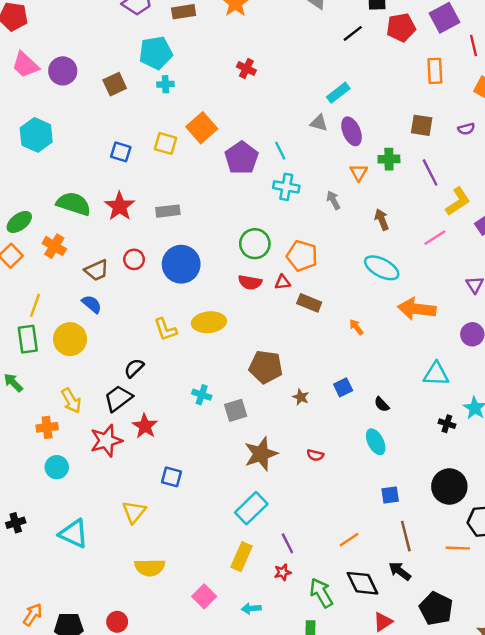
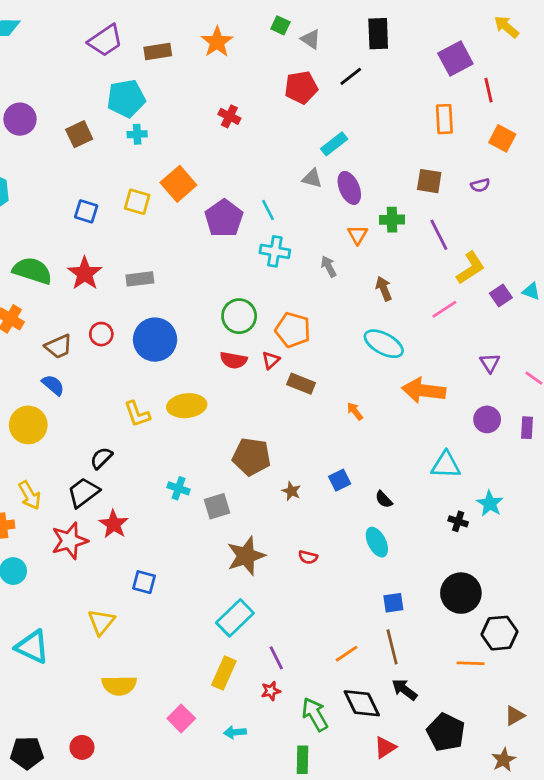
red pentagon: (401, 27) -> (301, 87), moved
red triangle: (283, 282) -> (271, 360), turned -35
brown line: (406, 536) -> (392, 647), moved

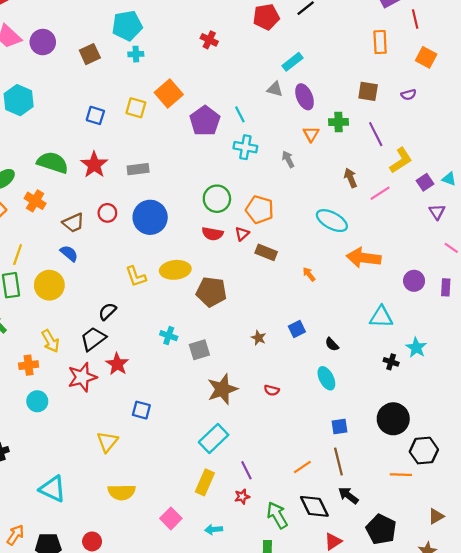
brown arrow: (384, 289) -> (351, 178), moved
purple triangle: (490, 363) -> (437, 212), moved
brown pentagon: (251, 457) -> (211, 292), moved
cyan triangle: (32, 647) -> (53, 489), moved

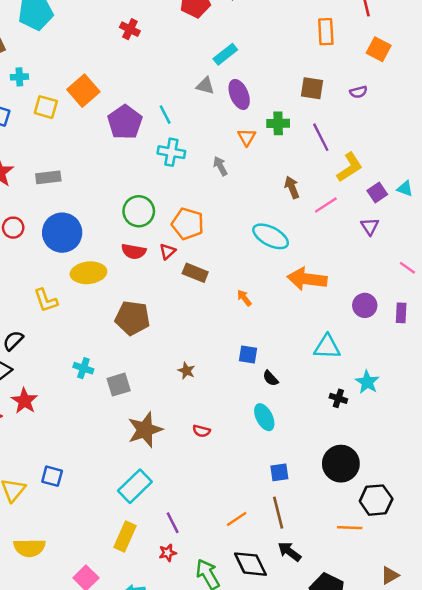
cyan cross: (136, 54) -> (19, 77), moved
purple triangle: (437, 212) -> (370, 226), moved
yellow ellipse: (175, 270) -> (88, 273), moved
blue square: (297, 329) -> (248, 354), moved, turned 35
blue square: (141, 410) -> (52, 476), moved

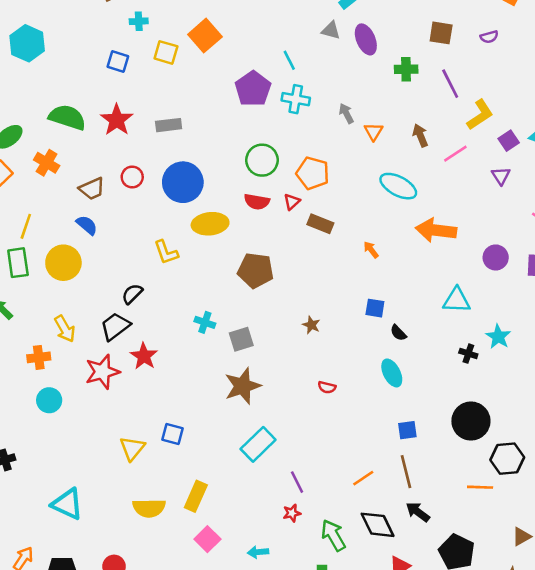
purple pentagon: (125, 122) -> (253, 89), moved
orange triangle: (247, 137) -> (374, 132), moved
brown star: (145, 430) -> (243, 386), moved
yellow rectangle: (125, 536) -> (196, 496), moved

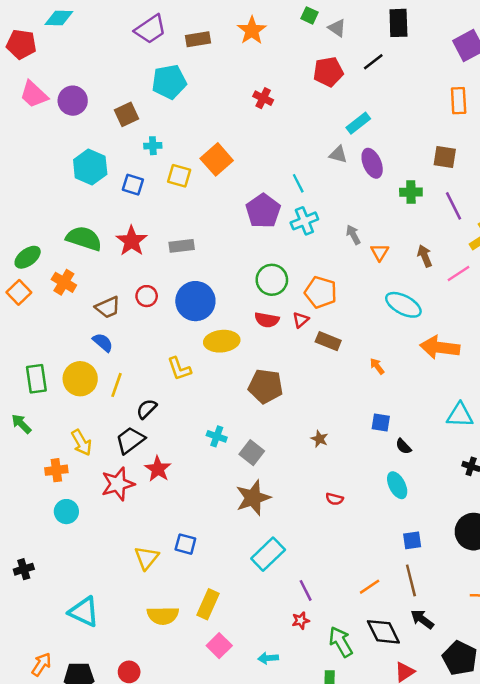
cyan hexagon: (27, 43) -> (90, 167), moved
cyan cross: (296, 99) -> (304, 221), turned -32
yellow line: (26, 226) -> (117, 385), moved
gray square: (241, 339) -> (252, 453), turned -35

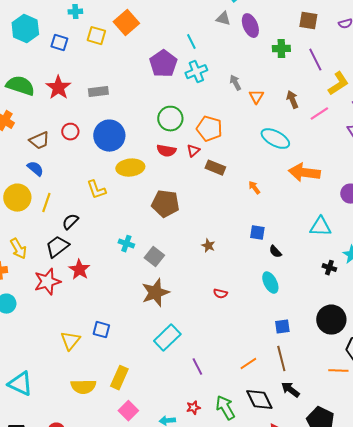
red star: (301, 621) -> (193, 408), moved

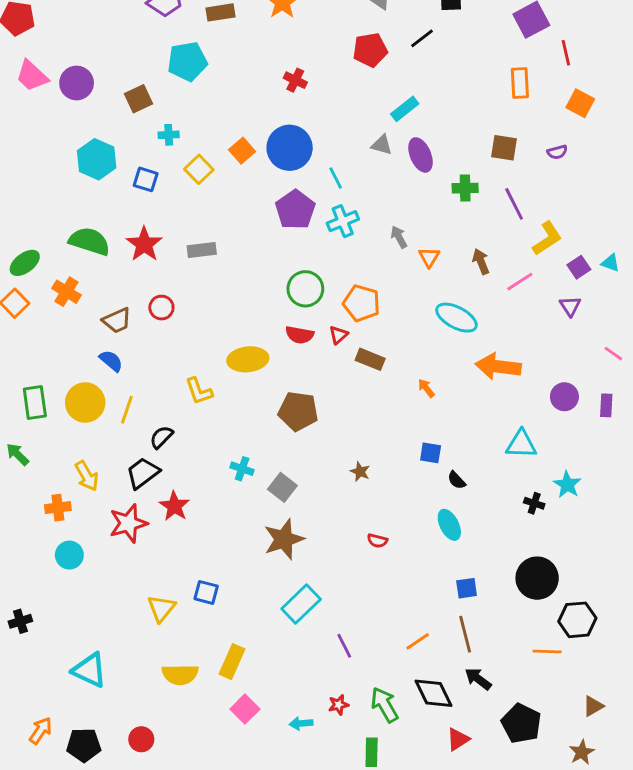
orange square: (126, 23) -> (242, 151), size x0.7
yellow square: (96, 36) -> (199, 169), turned 30
blue circle: (109, 136) -> (290, 148), moved

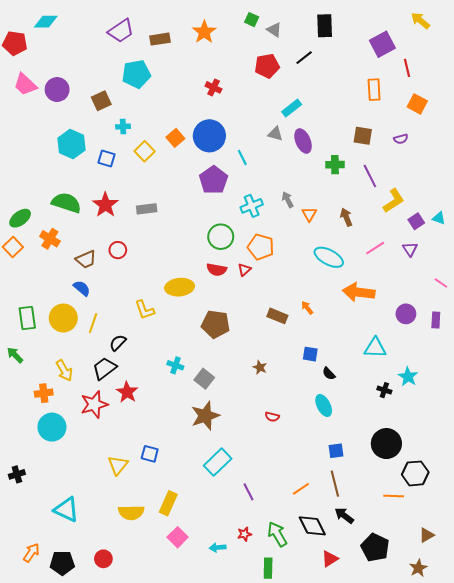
cyan cross: (343, 221) -> (252, 206), moved
pink line: (520, 282) -> (375, 248), moved
brown rectangle: (370, 359) -> (277, 316), moved
cyan circle: (69, 555) -> (52, 427), size x1.4

